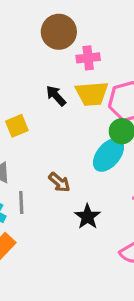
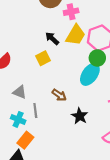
yellow trapezoid: (92, 94) -> (76, 35), turned -50
yellow square: (17, 126) -> (43, 58), moved

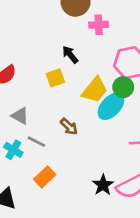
yellow trapezoid: (76, 35) -> (95, 90), moved
gray line: (35, 110) -> (36, 142), turned -64
black star: (80, 116) -> (103, 185), moved
orange rectangle: (25, 140) -> (45, 177), moved

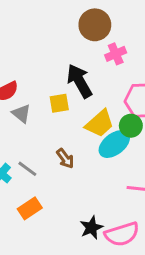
pink cross: (99, 25) -> (116, 54), turned -30
black arrow: (70, 55) -> (80, 81), size x1.6
gray triangle: (20, 116) -> (21, 114), moved

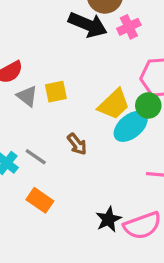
black arrow: (80, 81) -> (88, 25), moved, turned 144
yellow square: (59, 103) -> (56, 92), moved
orange rectangle: (30, 208) -> (40, 200), turned 70

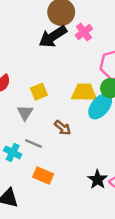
black arrow: (88, 25) -> (53, 37), turned 136
gray triangle: (27, 96) -> (25, 113), moved, turned 36
yellow trapezoid: (114, 104) -> (84, 92), turned -124

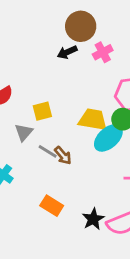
black arrow: (53, 37) -> (67, 52), size x0.6
gray line: (33, 144) -> (48, 151), moved
orange rectangle: (43, 176) -> (52, 206), moved

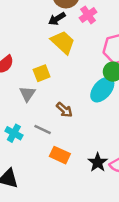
yellow trapezoid: (93, 120) -> (63, 42), moved, turned 40
gray line: (48, 151) -> (43, 130), moved

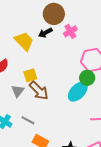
yellow trapezoid: (63, 42) -> (24, 41), moved
brown arrow: (64, 110) -> (39, 91), moved, size x1.5

